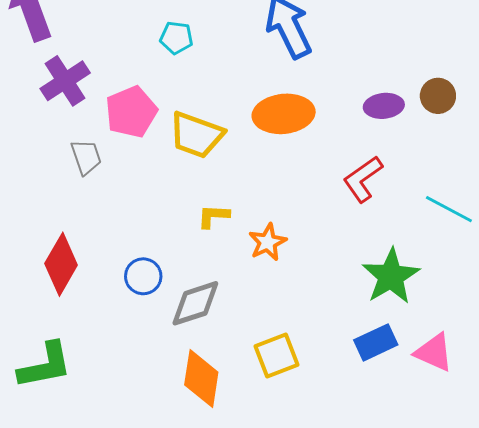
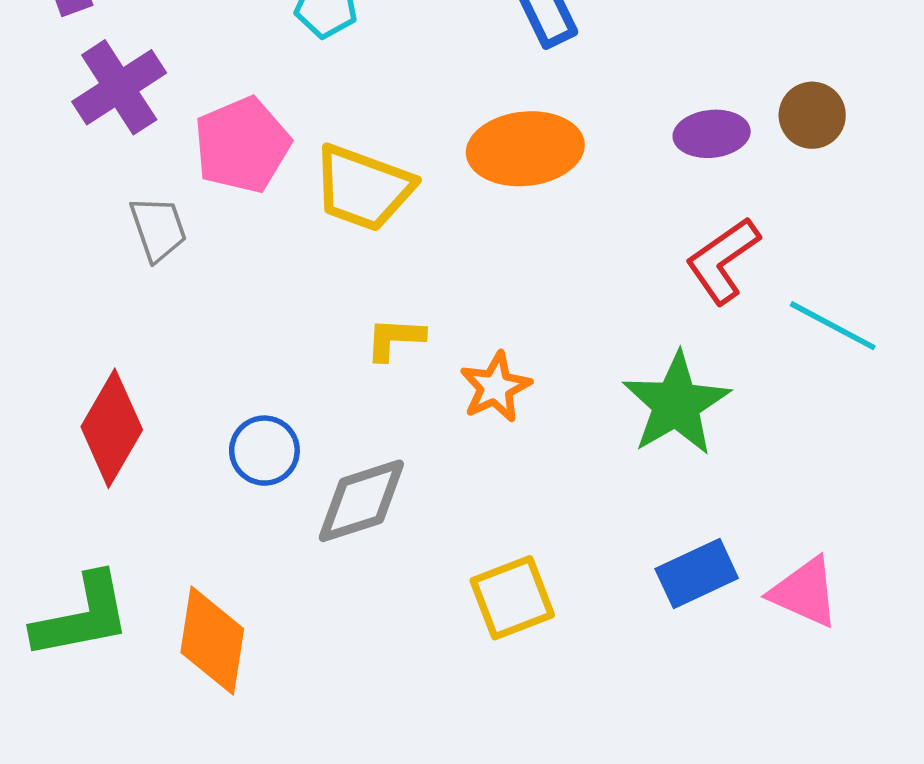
red L-shape: (363, 179) -> (723, 261), moved
green star: (391, 276) -> (676, 404), moved
orange diamond: (201, 379) -> (212, 641), moved

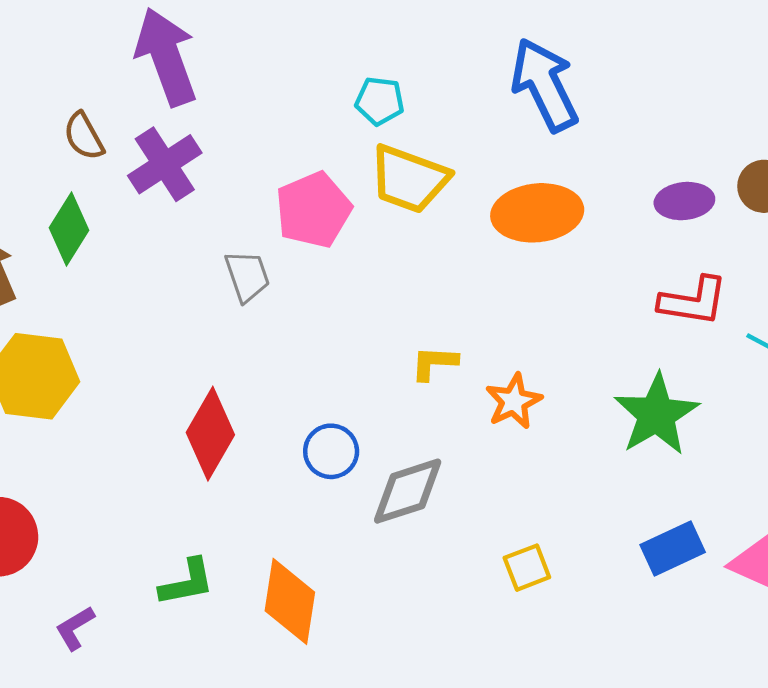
purple cross: (119, 87) -> (165, 164), moved
yellow trapezoid: (363, 188) -> (409, 179), moved
red L-shape: (723, 261) -> (693, 301), turned -136
yellow square: (512, 598) -> (527, 568), size x0.7
green L-shape: (82, 616) -> (187, 582), size x0.7

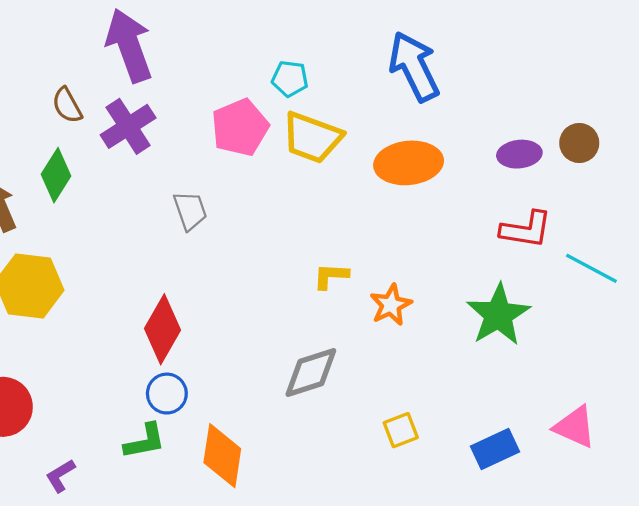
pink pentagon: (313, 210) -> (240, 127), moved
blue circle: (331, 451) -> (167, 394), moved
blue rectangle: (673, 548) -> (495, 449), moved

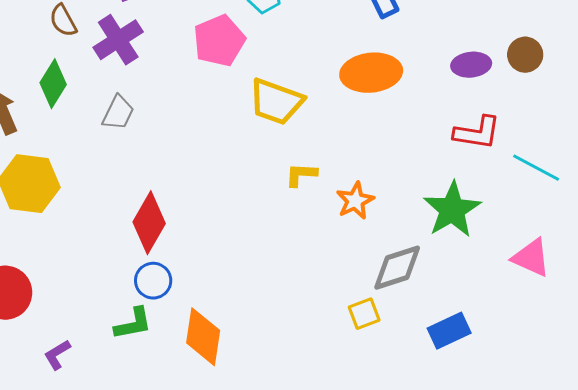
yellow trapezoid: (312, 137) -> (276, 102), moved
gray trapezoid: (190, 211) -> (118, 113), moved, turned 45
gray diamond: (311, 372) -> (397, 268), moved
pink triangle: (575, 427) -> (531, 258), moved

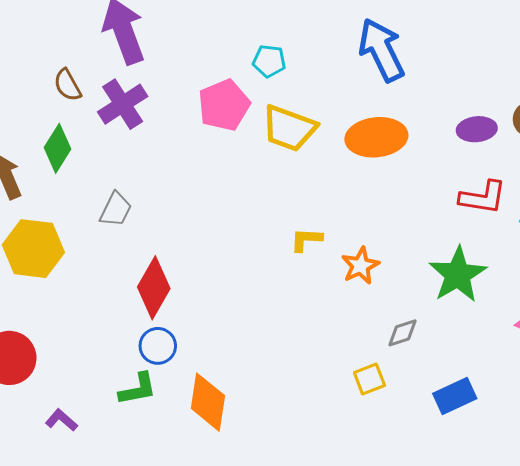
yellow trapezoid: (276, 102) -> (289, 128), moved
gray trapezoid: (118, 113) -> (116, 209), moved
gray diamond: (397, 268) -> (403, 333), size x0.6
purple L-shape: (57, 355) -> (61, 420), turned 72

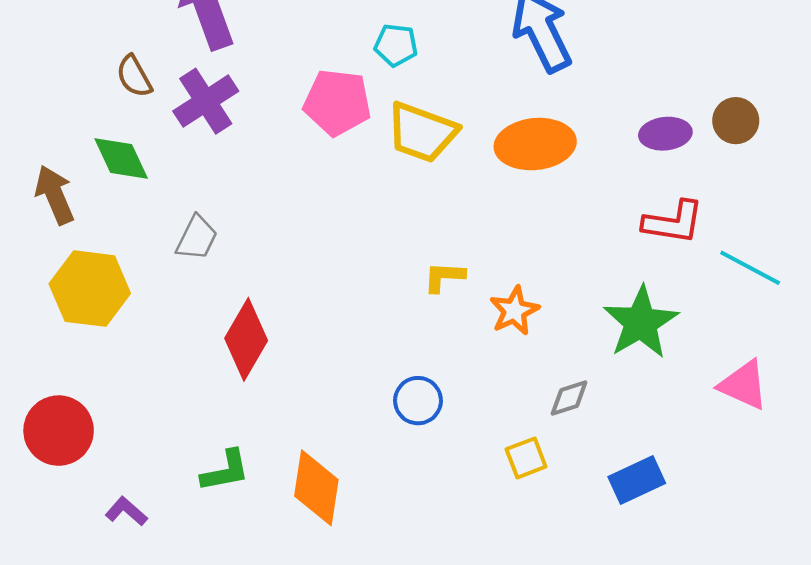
pink pentagon: (224, 105) -> (337, 102), turned 30
green diamond: (57, 148) -> (121, 158), turned -57
blue circle: (158, 346) -> (418, 401), moved

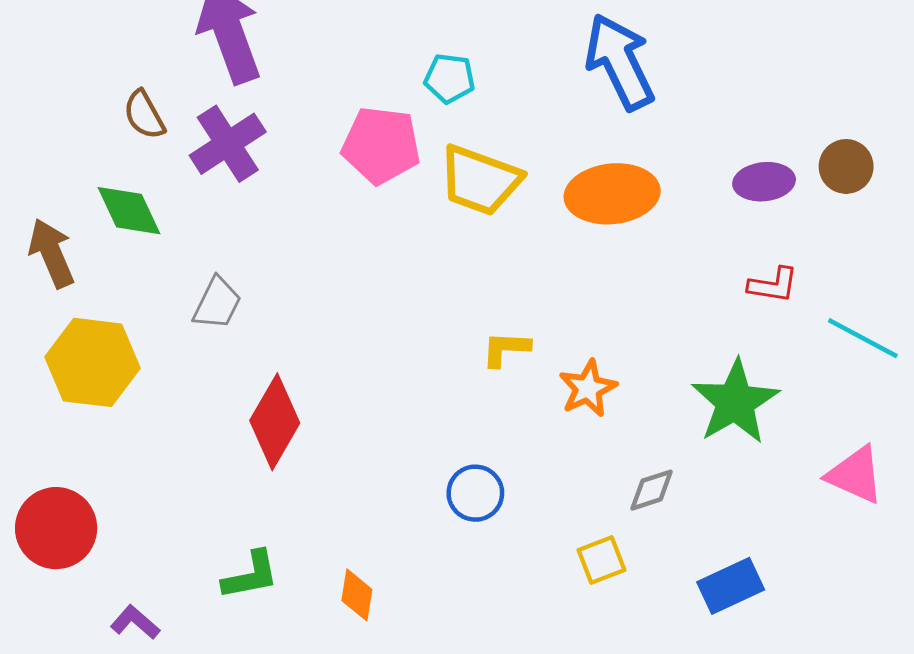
red L-shape: (673, 222) -> (773, 285), size x0.7
orange diamond: (316, 488) -> (357, 595), size x0.6

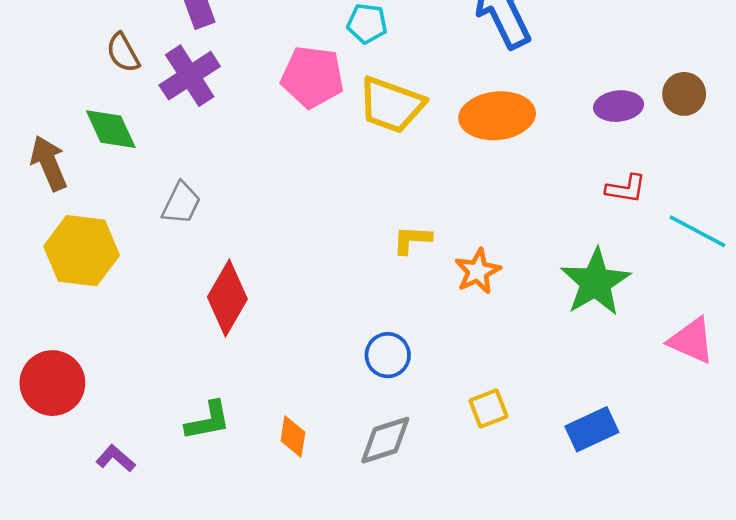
gray diamond: (652, 490) -> (385, 440), moved, size x1.4

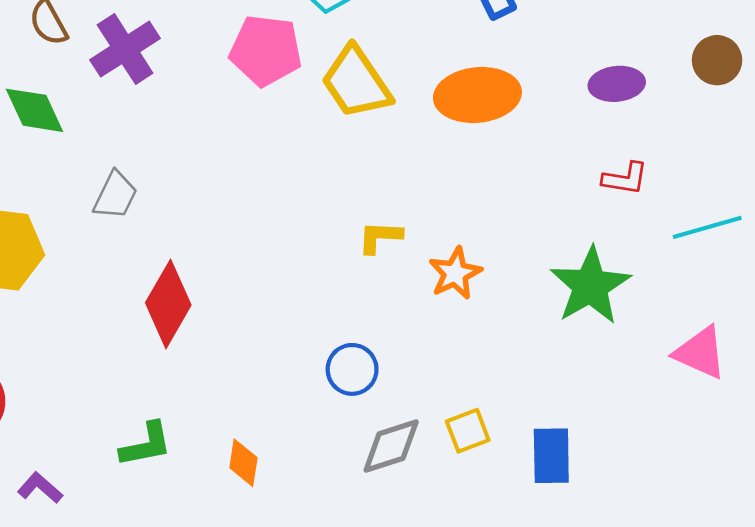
brown circle: (684, 94) -> (717, 60), moved
yellow trapezoid: (391, 105) -> (356, 82), turned 36
cyan line: (697, 231) -> (707, 227), turned -44
blue rectangle: (592, 429) -> (551, 456), moved, turned -66
gray diamond: (385, 440) -> (391, 446), moved

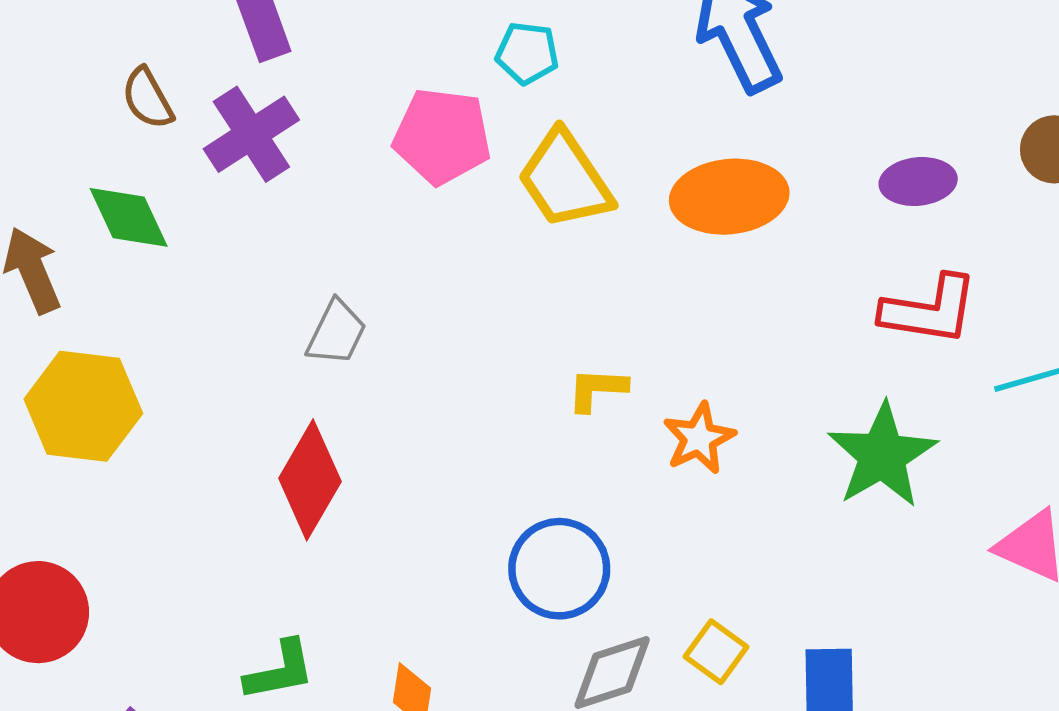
red L-shape: (625, 179) -> (929, 310), size x1.6
gray trapezoid: (115, 195) -> (336, 333), moved
blue circle: (352, 369) -> (559, 569), size x1.4
yellow square: (468, 431) -> (716, 652), turned -33

